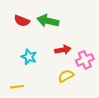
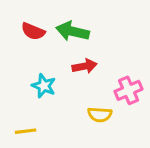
red arrow: (63, 50) -> (85, 66), moved
yellow semicircle: (66, 76) -> (100, 115), turned -147

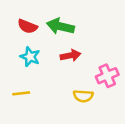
cyan star: (44, 86) -> (30, 57), moved
yellow line: (26, 131) -> (21, 93), moved

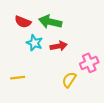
cyan star: (30, 57) -> (34, 43), moved
yellow semicircle: (83, 96) -> (69, 80), turned 119

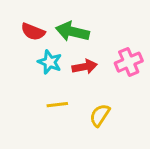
pink cross: (89, 63) -> (129, 62), moved
yellow line: (18, 78) -> (57, 105), moved

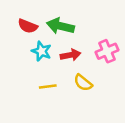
yellow semicircle: (100, 115) -> (83, 83), moved, turned -84

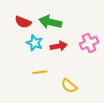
yellow semicircle: (83, 83) -> (69, 86), moved

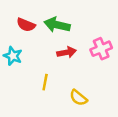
cyan star: (35, 43) -> (13, 56), moved
yellow line: (40, 72) -> (45, 82), turned -72

